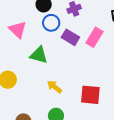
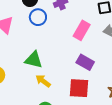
purple rectangle: (70, 37) -> (85, 62), moved
green triangle: (39, 55) -> (34, 60), moved

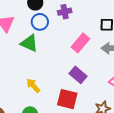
green triangle: (34, 60) -> (29, 43), moved

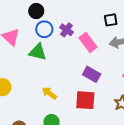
purple cross: (65, 12) -> (66, 30), moved, turned -32
pink rectangle: (80, 43) -> (88, 43), turned -66

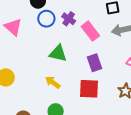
green triangle: (38, 52) -> (58, 53), moved
purple rectangle: (92, 74) -> (95, 63), turned 42

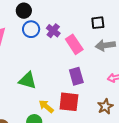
green triangle: (58, 53) -> (27, 81), moved
yellow arrow: (53, 82) -> (46, 106), moved

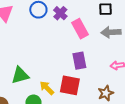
green triangle: (27, 81) -> (20, 75), moved, turned -36

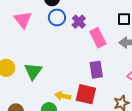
green triangle: (20, 75) -> (33, 71), moved, turned -42
yellow arrow: (47, 88) -> (63, 96), turned -35

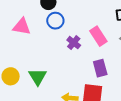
pink triangle: (23, 20) -> (22, 27), turned -36
purple cross: (79, 22) -> (74, 43), moved

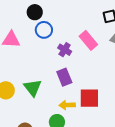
purple rectangle: (100, 68) -> (64, 77), moved

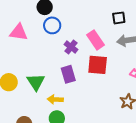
red square: (89, 98) -> (98, 65), moved
yellow arrow: (67, 105) -> (55, 99), moved

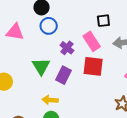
black square: (119, 18) -> (103, 21), moved
purple rectangle: (68, 74) -> (64, 75), turned 42
green triangle: (36, 82) -> (41, 66), moved

